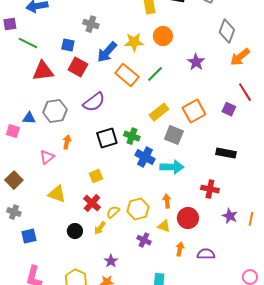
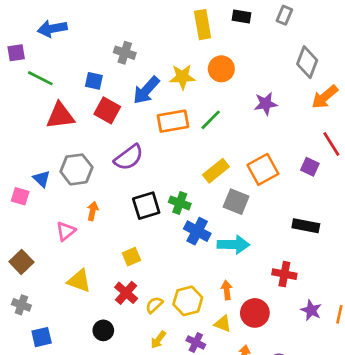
purple star: (196, 62) -> (266, 104), turned 30
orange rectangle: (127, 75) -> (173, 121), turned -50
blue triangle: (29, 118) -> (42, 179), turned 40
yellow arrow: (100, 228) -> (158, 340), moved

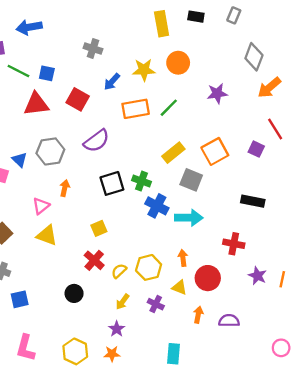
blue square: (94, 81) -> (47, 73), moved
blue arrow: (146, 90) -> (112, 82), size x0.7
yellow triangle: (79, 281) -> (47, 235), moved

